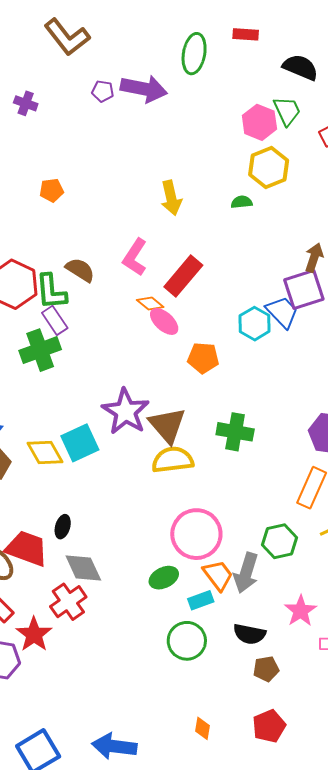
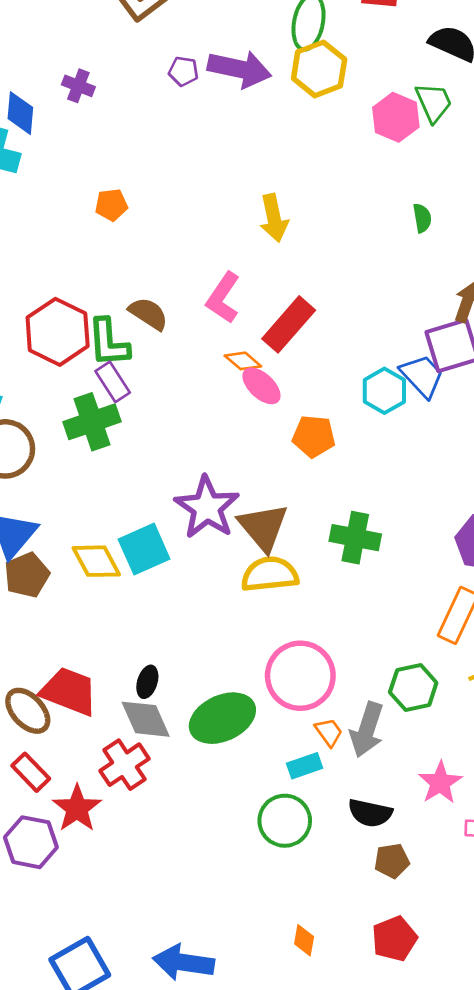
yellow hexagon: (269, 167) -> (319, 69), moved
green semicircle: (242, 202) -> (422, 218), moved, turned 85
black ellipse: (63, 527) -> (147, 682), moved
orange trapezoid: (218, 575) -> (329, 732), size x0.7
green ellipse: (164, 578) -> (222, 718), moved, size x1.6

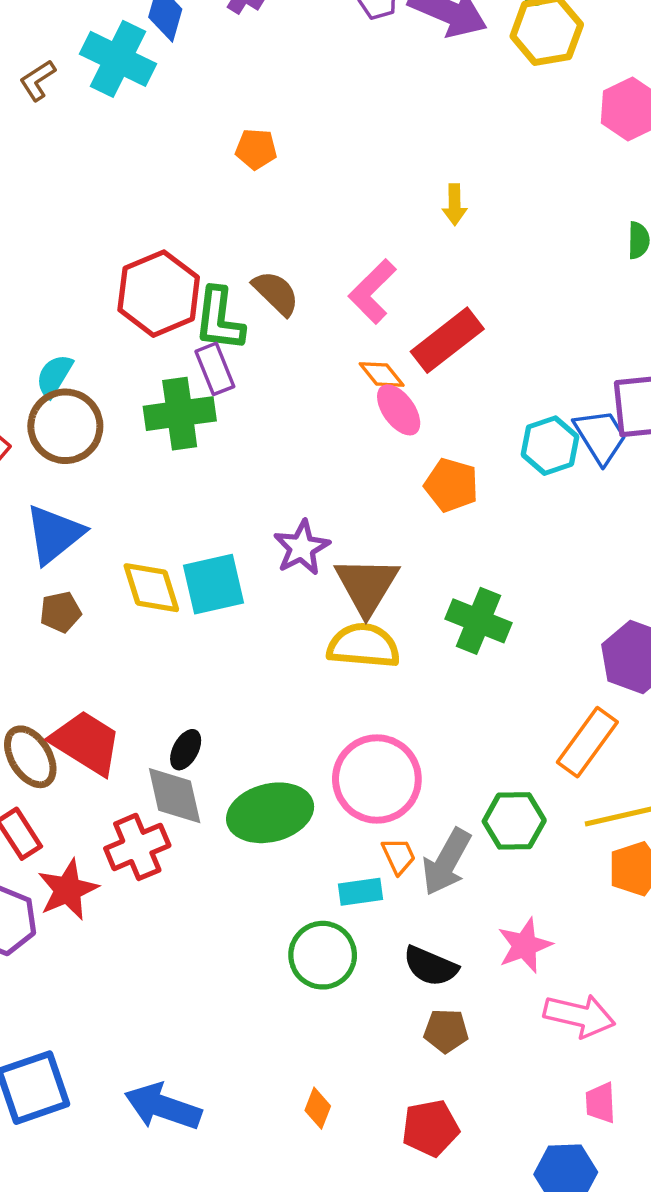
yellow arrow: (274, 218) -> (455, 205), size x0.7
purple star: (207, 507) -> (302, 548), size x0.7
brown pentagon: (27, 575) -> (60, 612), moved, size x0.7

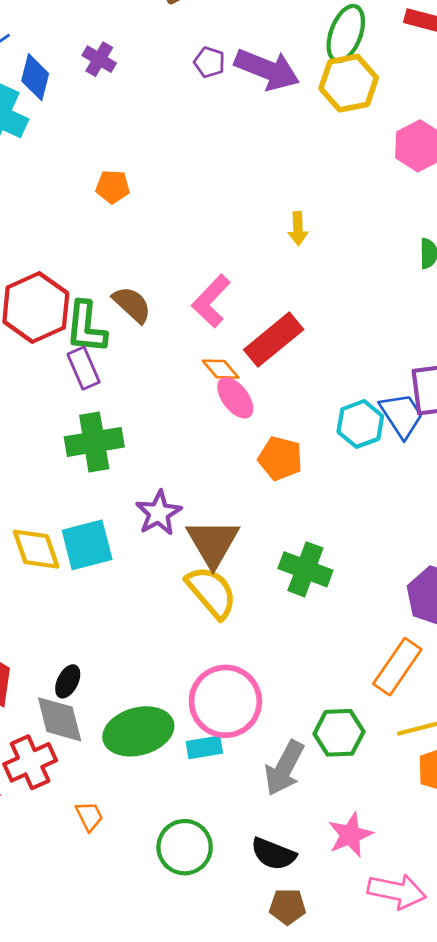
yellow arrow: (455, 205) -> (298, 229), moved
green cross: (180, 414) -> (94, 442), moved
yellow semicircle: (363, 646) -> (211, 592), turned 46
orange trapezoid: (399, 856) -> (89, 816), moved
cyan rectangle: (360, 892) -> (204, 747), moved

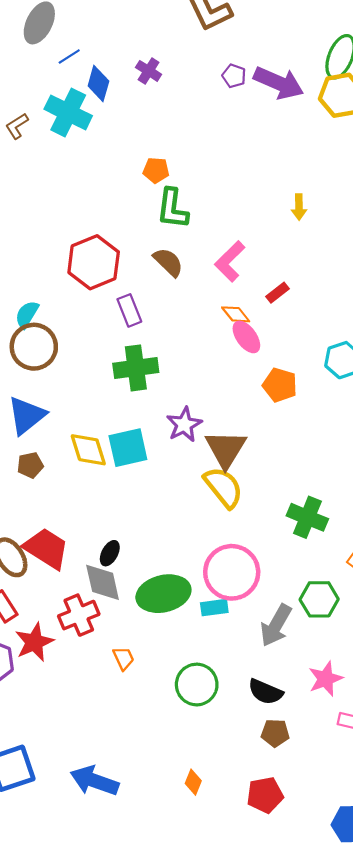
green L-shape: (86, 327) -> (173, 209), moved
red rectangle: (274, 340) -> (278, 293), size x0.5
green cross: (305, 569) -> (307, 517), moved

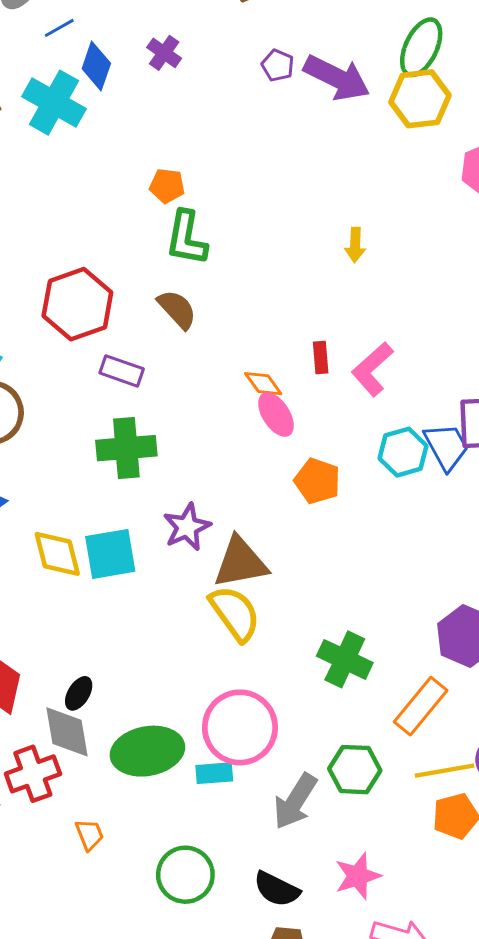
pink L-shape: (230, 261) -> (372, 369), moved
red rectangle: (278, 293) -> (321, 358), turned -60
purple rectangle: (129, 310) -> (122, 371), turned -52
brown triangle: (226, 449) -> (241, 562), turned 45

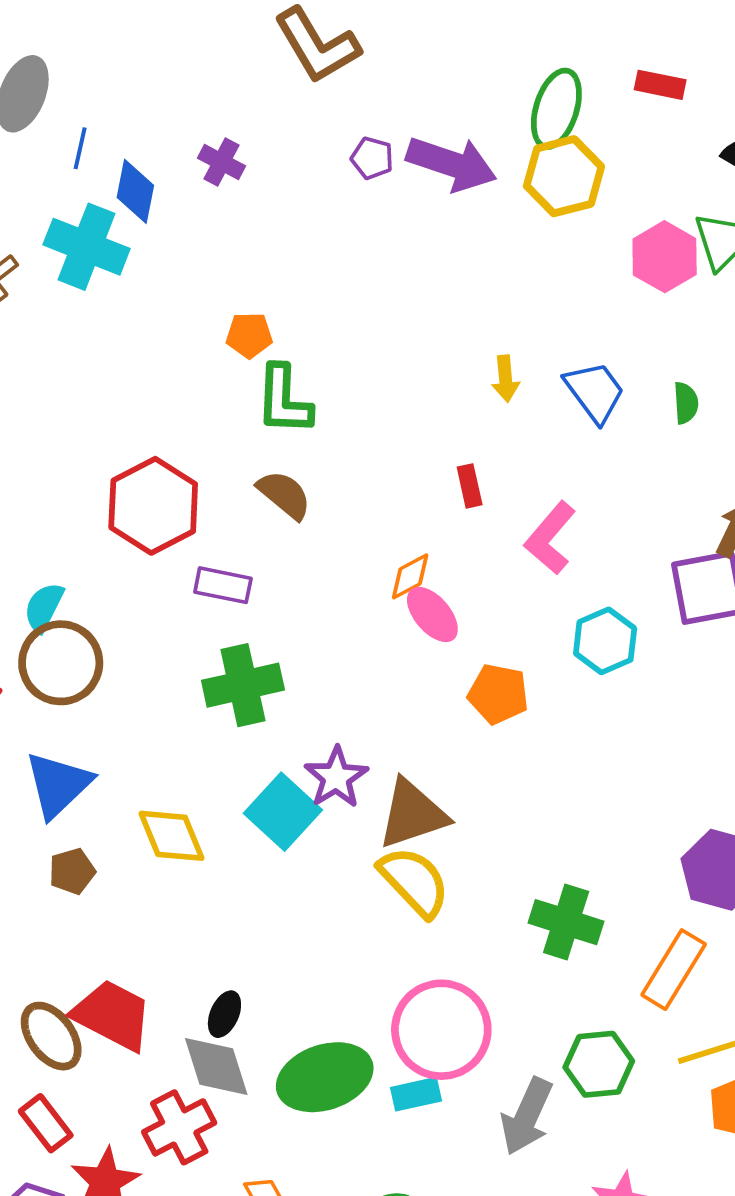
blue line: (59, 28) -> (80, 148), turned -40
red rectangle: (321, 358) -> (470, 486), moved
orange diamond: (263, 384) -> (410, 576), turned -75
blue trapezoid: (446, 447) -> (595, 392), moved
cyan square: (110, 554) -> (283, 812), moved, turned -30

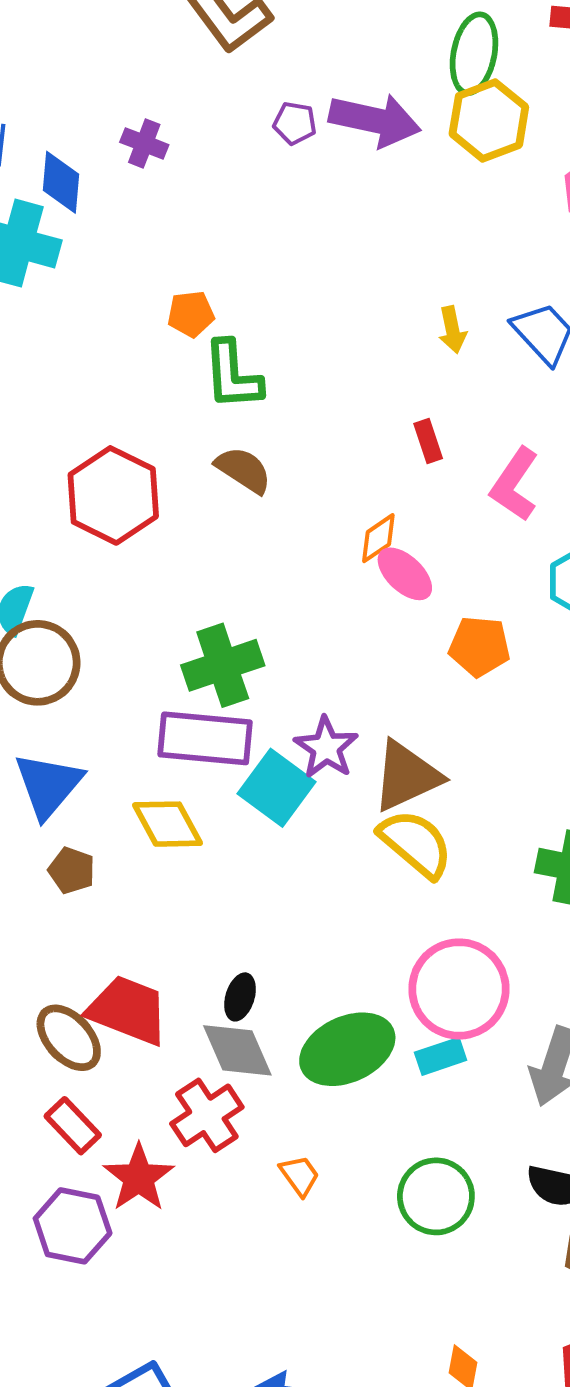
purple rectangle: (223, 585) -> (205, 738), moved, size x1.6
brown pentagon: (72, 871) -> (72, 870), turned -30

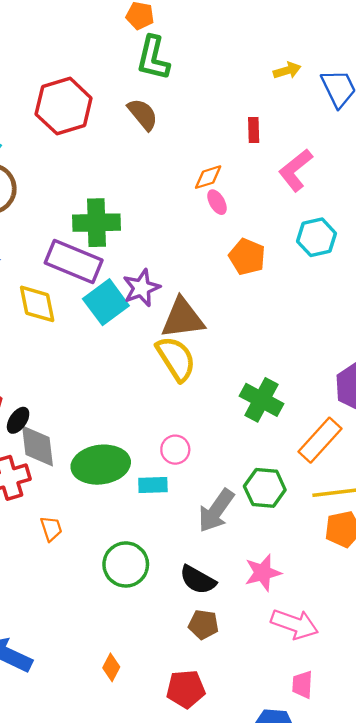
yellow arrow: (452, 330) -> (287, 70), turned -112
pink ellipse: (405, 574) -> (217, 202), size x0.7
pink circle: (459, 989) -> (175, 450), size x0.5
black ellipse: (240, 997) -> (18, 420), moved

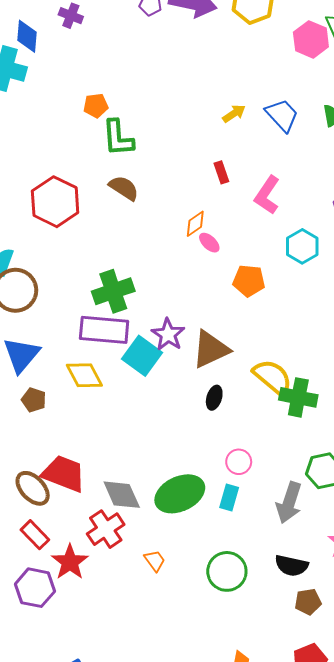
yellow semicircle: (176, 359) -> (273, 377), moved
black ellipse: (18, 420) -> (214, 398), moved
cyan rectangle: (153, 485) -> (229, 497), turned -55

